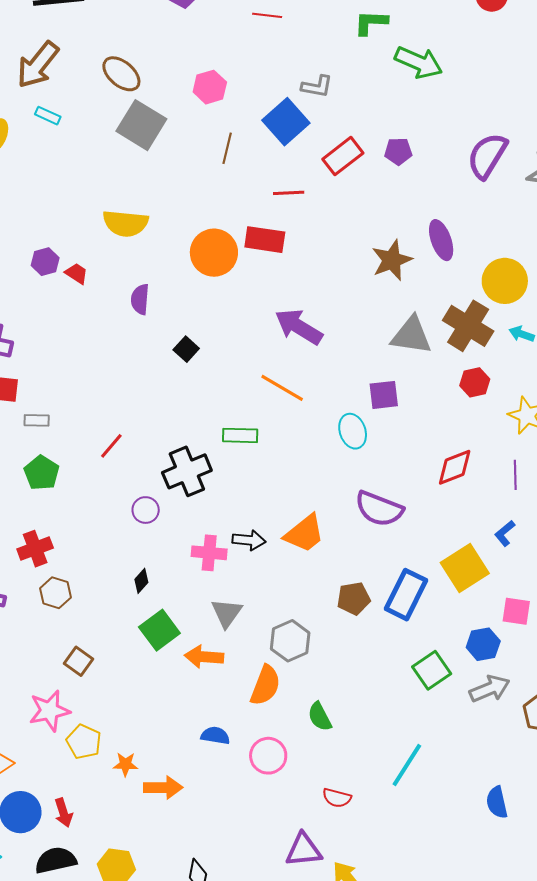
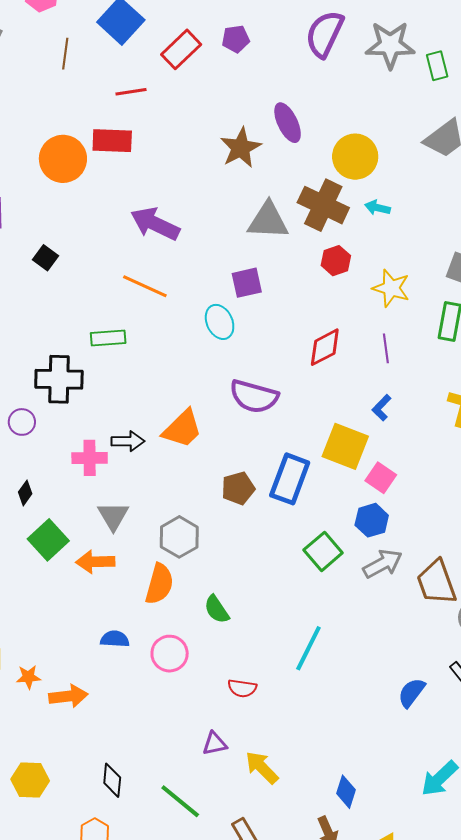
black cross: (187, 471) -> (59, 379), turned 30
yellow square: (465, 568) -> (345, 446), turned -30
pink square: (516, 611) -> (381, 478), moved, turned 32
blue semicircle: (497, 802) -> (412, 693), moved, turned 56
purple triangle: (304, 850) -> (215, 744), size x0.7

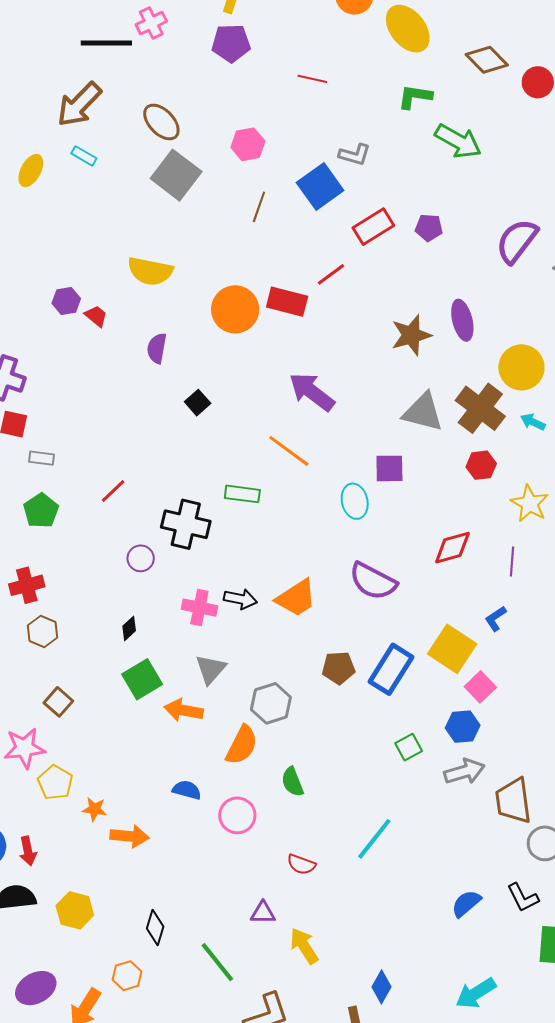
red line: (131, 92) -> (331, 274), moved, turned -40
green square: (323, 551) -> (409, 747), size x0.7

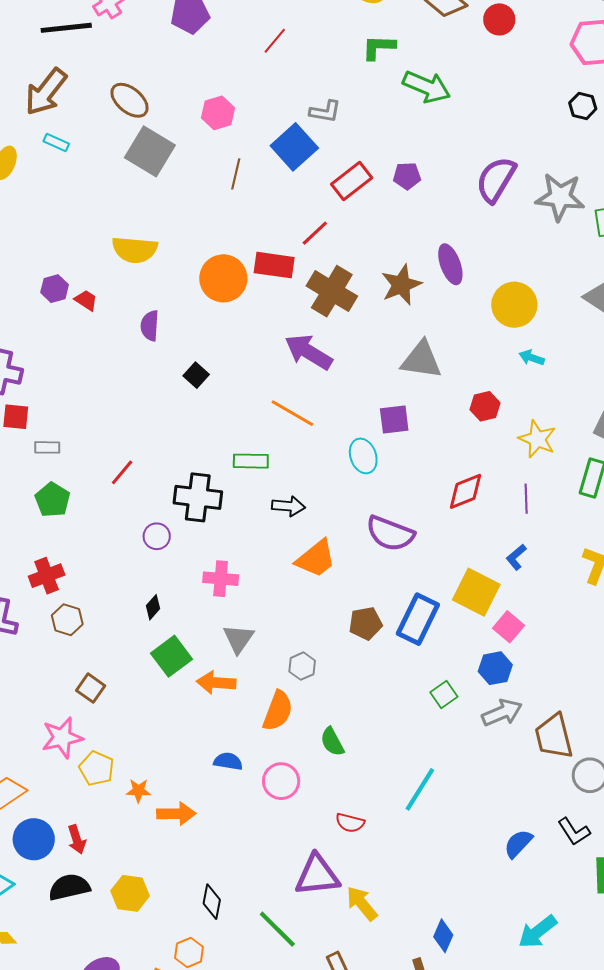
red line: (312, 79) -> (275, 41), turned -56
brown cross: (480, 408) -> (332, 291), moved
black arrow: (240, 599) -> (288, 506), moved
gray hexagon: (271, 703) -> (302, 666), size x0.7
purple triangle: (263, 913) -> (317, 875), size x1.8

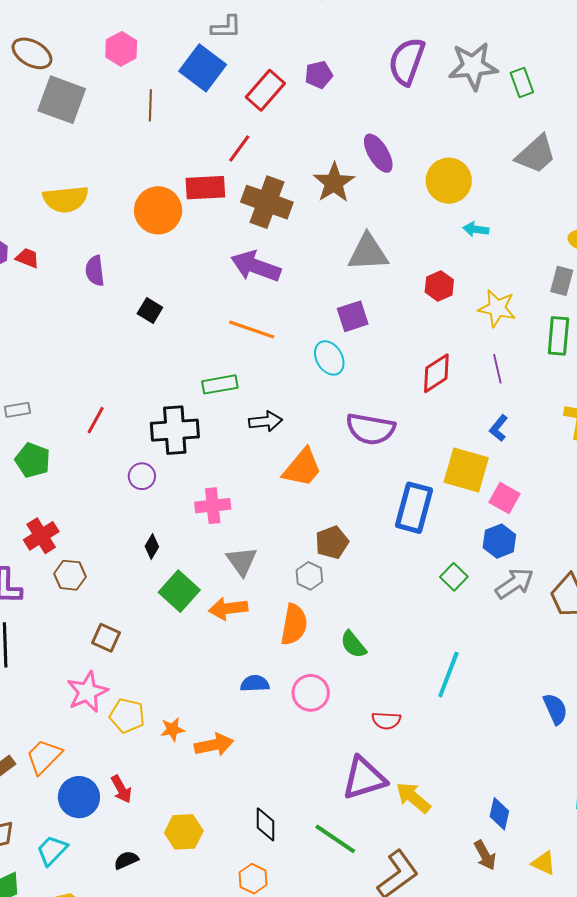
brown pentagon: (365, 623) -> (332, 542), moved
blue semicircle: (518, 844) -> (555, 709), turned 124
black semicircle: (69, 887) -> (126, 860), moved, size x0.6

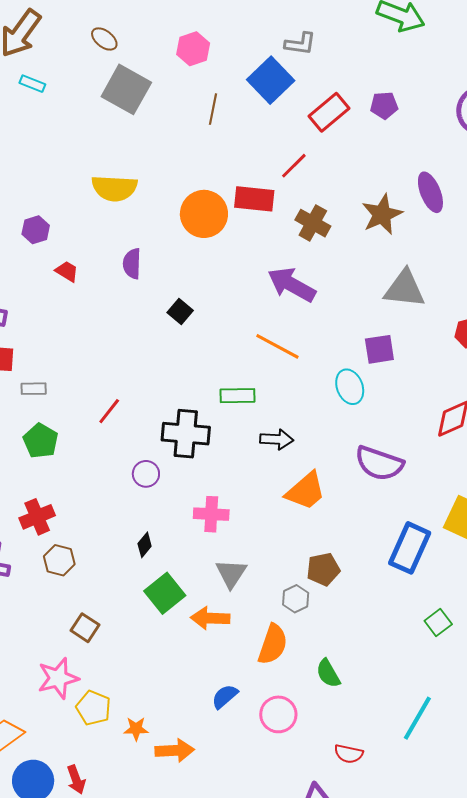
brown ellipse: (32, 53) -> (104, 39), size x0.7
brown cross: (267, 202) -> (313, 223), size x0.7
red trapezoid: (27, 258) -> (67, 271), moved
blue semicircle: (255, 684) -> (225, 696), turned -48

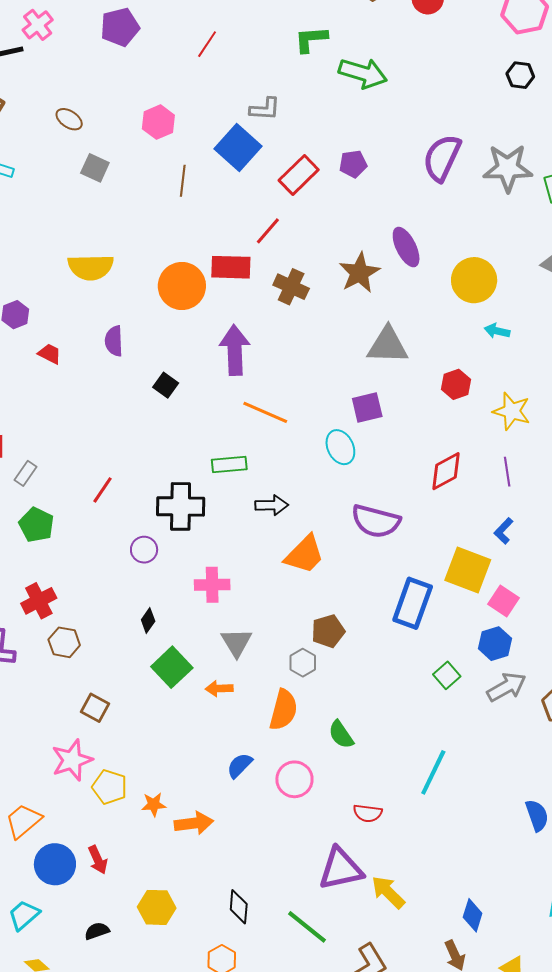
gray square: (126, 89) -> (95, 168), size x0.6
purple arrow: (292, 285) -> (235, 350), moved, turned 63
gray rectangle: (34, 389) -> (25, 473), turned -50
orange arrow: (210, 618) -> (219, 689), size x0.7

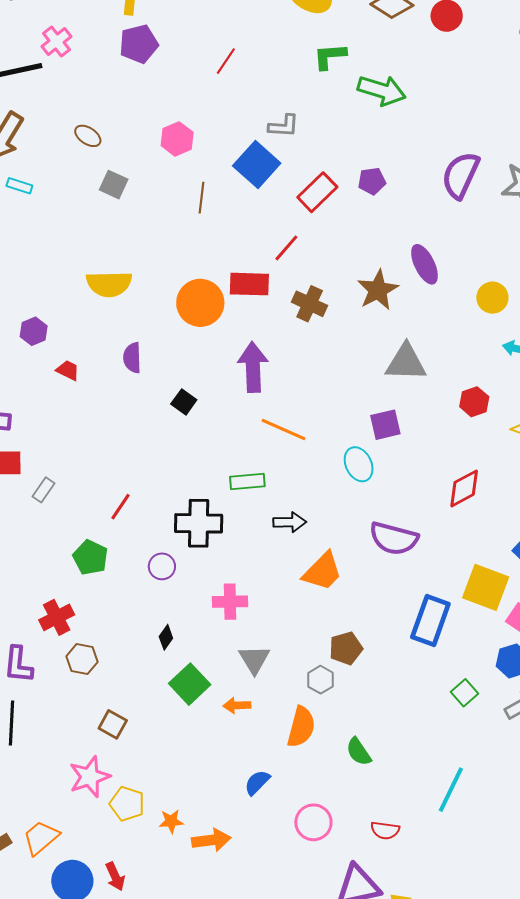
yellow circle: (474, 280) -> (492, 298), size x0.7
green pentagon: (36, 525) -> (90, 557), moved
pink circle: (294, 779) -> (313, 822), moved

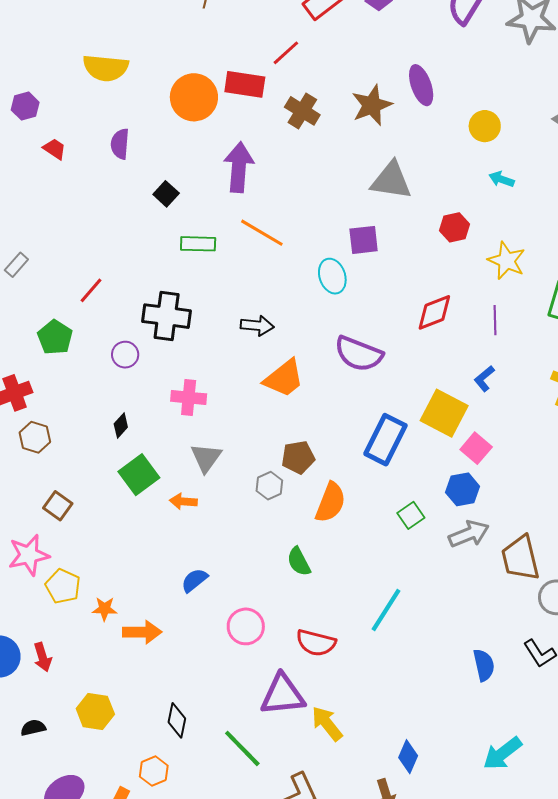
green rectangle: (247, 482) -> (198, 244), moved
orange semicircle: (301, 727) -> (330, 502), moved
red semicircle: (385, 830) -> (316, 643), size x1.4

